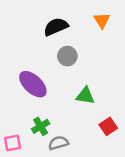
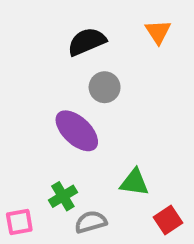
purple ellipse: (33, 84) -> (77, 131), moved
green triangle: (85, 96) -> (134, 182), moved
red square: (108, 126) -> (168, 220), moved

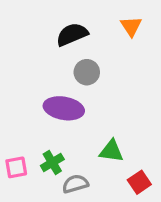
purple ellipse: (77, 131) -> (64, 108), turned -33
pink square: (19, 222) -> (16, 167), moved

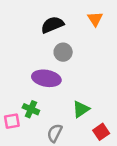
green triangle: (111, 151) -> (81, 109), turned -42
green cross: (52, 162) -> (31, 109), moved, turned -35
gray semicircle: (75, 184) -> (55, 133), turned -48

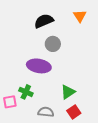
red square: (101, 132) -> (74, 112), moved
gray semicircle: (55, 133) -> (46, 112), turned 70

